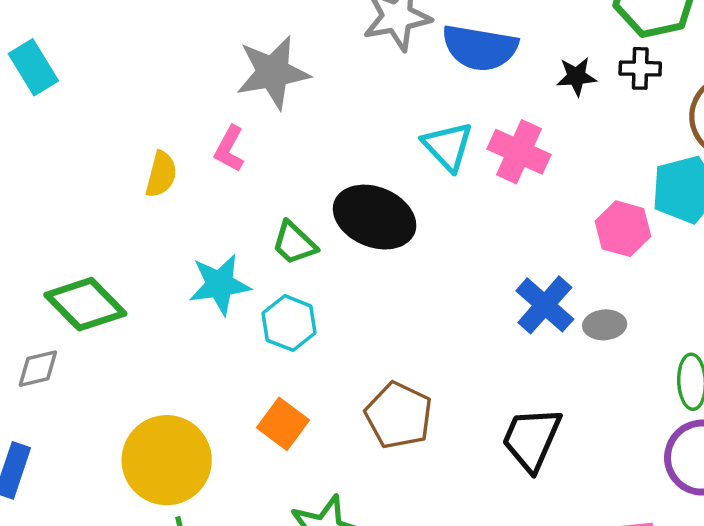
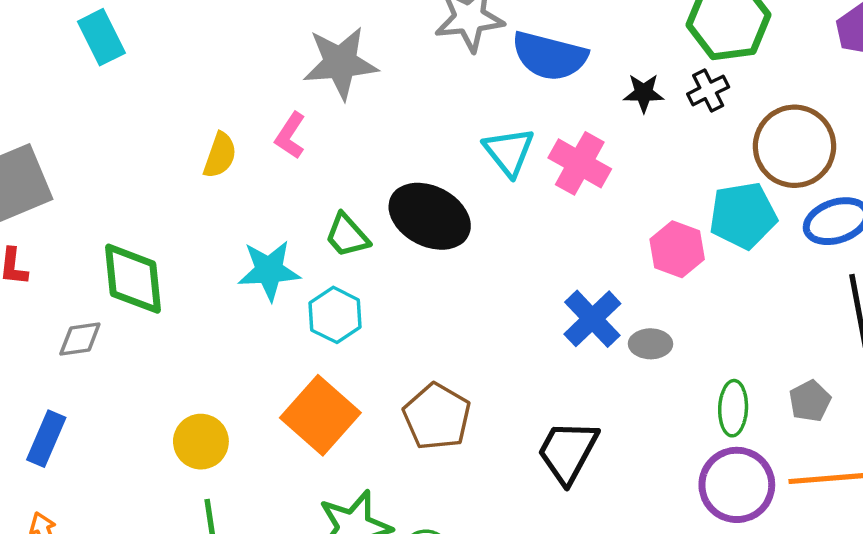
black cross: (640, 68) -> (708, 90), turned -33
green diamond: (85, 304) -> (133, 279), turned 34
orange square: (283, 424) -> (320, 415), size x1.5
yellow circle: (167, 460) -> (201, 442), size x0.6

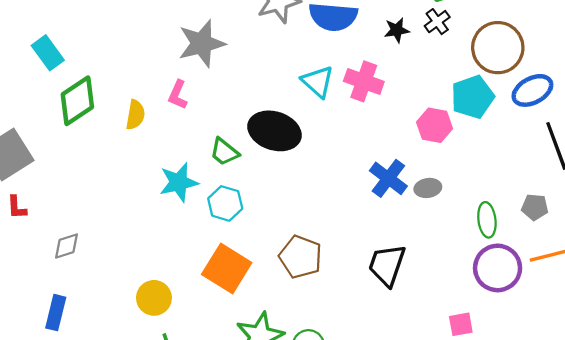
green diamond: (133, 279) -> (77, 101), moved, turned 72
gray pentagon: (810, 401) -> (535, 207), turned -30

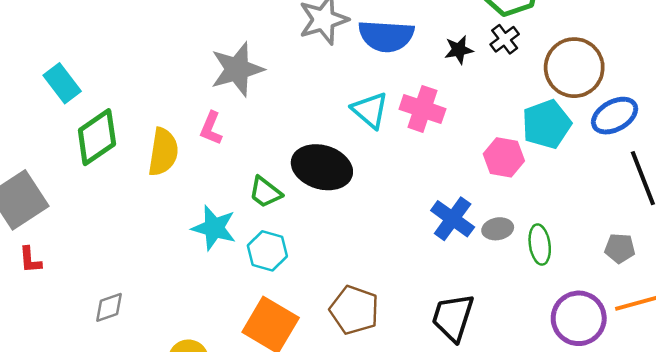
yellow semicircle: (135, 115) -> (163, 152), size x1.4
cyan star: (179, 182) -> (214, 228), turned 30
green ellipse: (487, 220) -> (540, 244), moved
gray diamond: (66, 246) -> (109, 307), moved

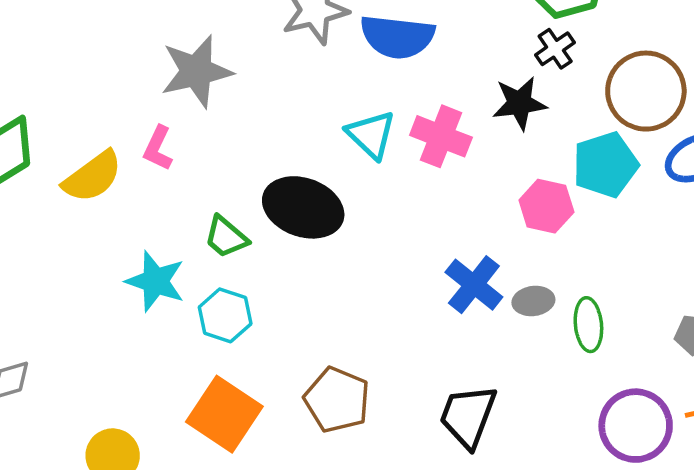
black star: (459, 50) -> (519, 103), moved, size x1.4
yellow semicircle: (163, 152) -> (93, 177), turned 42

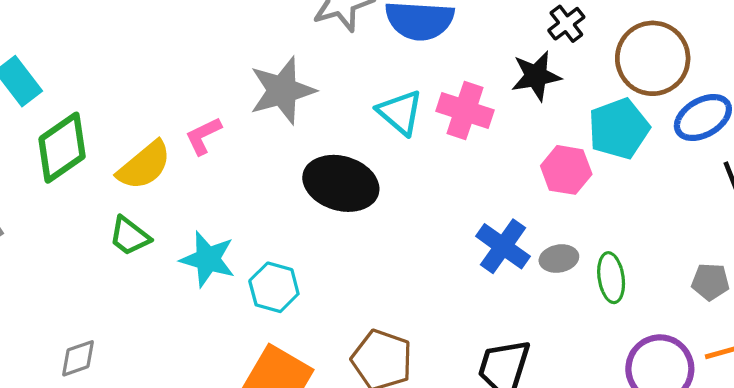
gray star: (196, 71) -> (282, 90), moved
pink L-shape: (158, 148) -> (203, 136), turned 42
green trapezoid: (226, 237) -> (129, 236), moved

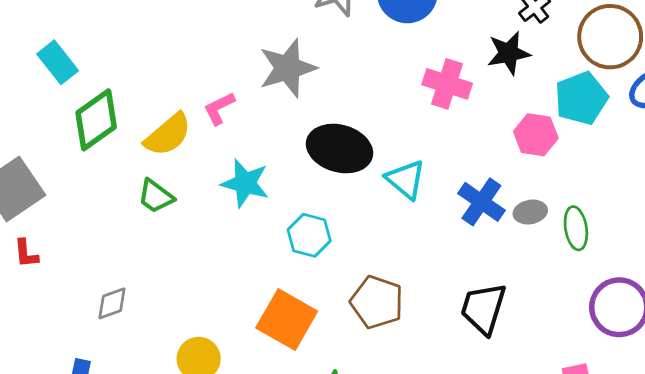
cyan triangle: (400, 112) -> (406, 179), moved
cyan star: (208, 259) -> (245, 183), moved
cyan hexagon: (274, 287) -> (309, 235), moved

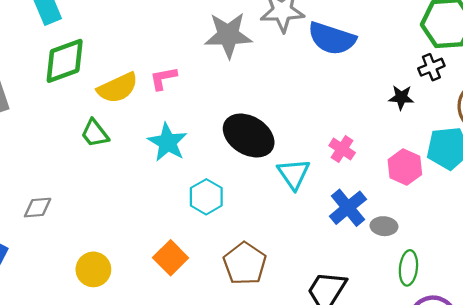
black star: (509, 53) -> (401, 97), size x0.7
gray star: (288, 68) -> (228, 35), moved
pink cross: (447, 84) -> (342, 149), moved, size x0.7
green ellipse: (576, 228) -> (408, 268), moved
orange square: (287, 319) -> (171, 258), size x0.7

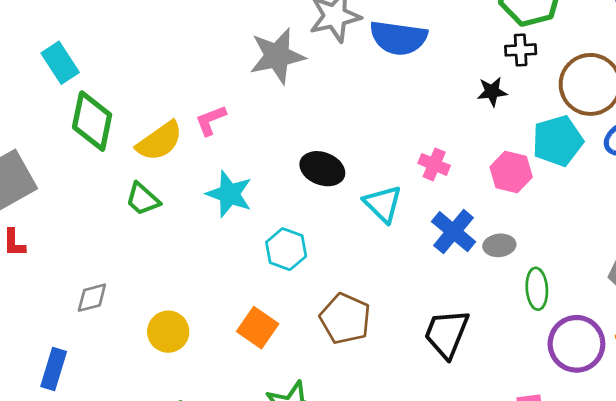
green diamond: (65, 61) -> (92, 121), turned -48
black cross: (431, 67) -> (521, 50), turned 30
black ellipse: (249, 136) -> (322, 169), size x0.7
yellow circle: (93, 269) -> (168, 332), moved

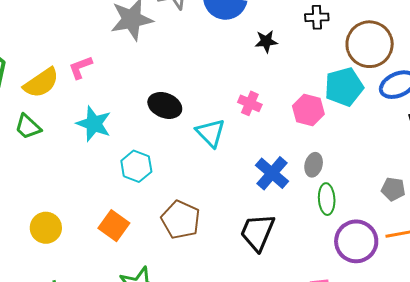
black star: (492, 92) -> (266, 41), moved
blue cross: (454, 232) -> (272, 173), moved
gray ellipse: (499, 245) -> (314, 165), moved, turned -70

